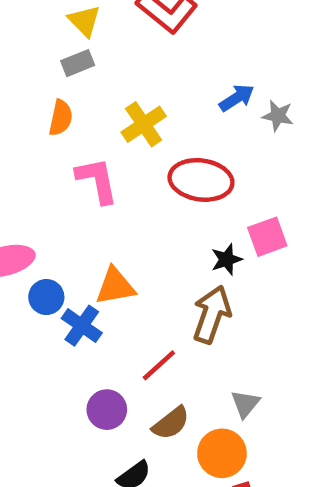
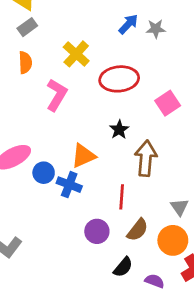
pink L-shape: (97, 180) -> (57, 95), turned 56
black star: (227, 259) -> (119, 130), moved
red line: (159, 365) -> (122, 197), turned -30

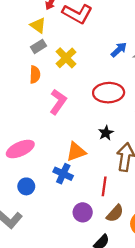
yellow cross: (76, 54) -> (66, 58), moved
blue circle: (44, 173) -> (26, 186), moved

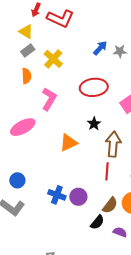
pink ellipse: (20, 149) -> (23, 127), moved
blue cross: (63, 174) -> (57, 195), moved
blue circle: (26, 186) -> (17, 180), moved
red line: (104, 186) -> (107, 171), moved
brown semicircle: (115, 213) -> (110, 205), moved

